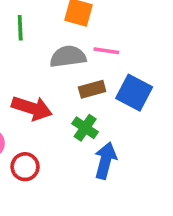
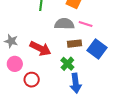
blue arrow: (105, 160) -> (76, 83), turned 150

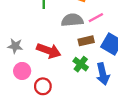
pink line: (86, 24) -> (96, 18), turned -40
blue arrow: (76, 83) -> (103, 74), moved

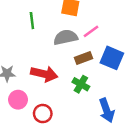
blue arrow: (103, 74) -> (107, 110), moved

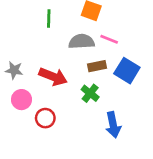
pink line: (91, 31) -> (109, 39), turned 49

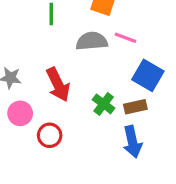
brown rectangle: (97, 66) -> (135, 107), moved
red arrow: (53, 77) -> (58, 85), turned 44

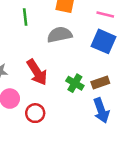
pink line: (125, 38) -> (105, 15), moved
blue square: (148, 75) -> (103, 41), moved

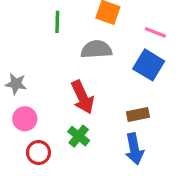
red arrow: (37, 72) -> (83, 97), moved
green cross: (75, 83) -> (79, 136), moved
red circle: (35, 113) -> (38, 153), moved

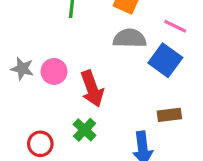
gray semicircle: (96, 49) -> (130, 38), moved
brown rectangle: (138, 115) -> (169, 115), moved
pink circle: (25, 119) -> (54, 71), moved

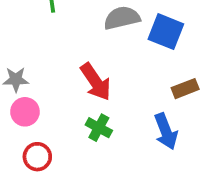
pink circle: (54, 71) -> (25, 112), moved
red circle: (40, 144) -> (37, 157), moved

